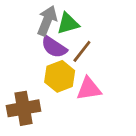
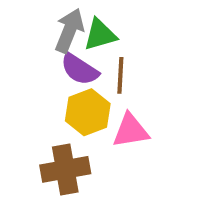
brown line: (82, 51) -> (120, 75), turned -35
brown cross: (23, 108) -> (65, 169), moved

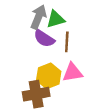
yellow hexagon: (88, 112) -> (49, 76), moved

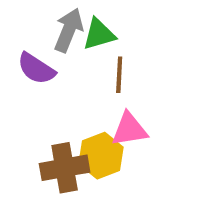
purple semicircle: (44, 38) -> (36, 69), moved
yellow hexagon: (49, 76) -> (101, 156), moved

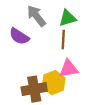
gray arrow: (69, 30) -> (36, 16), turned -60
green triangle: (99, 34) -> (68, 18), moved

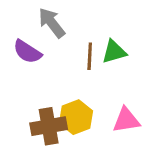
green triangle: (68, 18) -> (114, 52), moved
pink triangle: (69, 69) -> (126, 120), moved

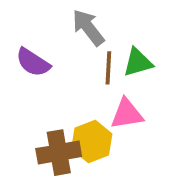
gray arrow: (52, 23) -> (88, 27), moved
pink triangle: (126, 120) -> (127, 114), moved

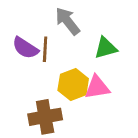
brown line: (108, 68) -> (45, 49), moved
yellow hexagon: (92, 141) -> (73, 84), moved

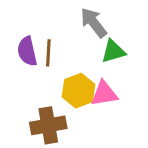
gray arrow: (68, 21) -> (94, 23), moved
purple semicircle: (25, 48) -> (27, 51), turned 44

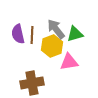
gray arrow: (94, 23) -> (56, 29), moved
yellow hexagon: (79, 91) -> (52, 46), moved

